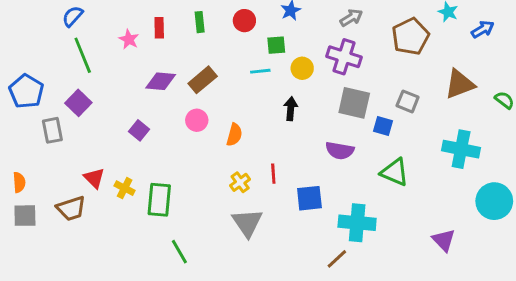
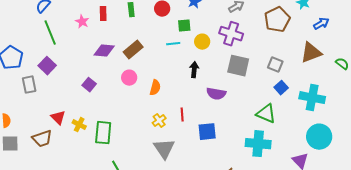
blue arrow: (483, 29) -> (321, 24), moved
blue square: (383, 126) -> (281, 88), moved, turned 32
purple semicircle: (340, 151) -> (216, 94), moved
cyan circle: (494, 201) -> (319, 137), moved
cyan cross: (357, 223) -> (258, 144), moved

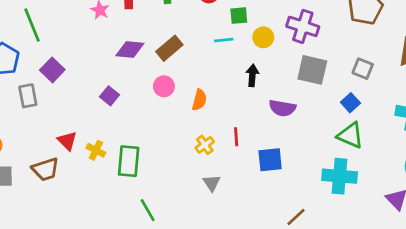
green line: (50, 33) -> (32, 25), moved
blue square: (281, 88) -> (350, 103), moved
gray triangle: (164, 149) -> (212, 183), size x0.6

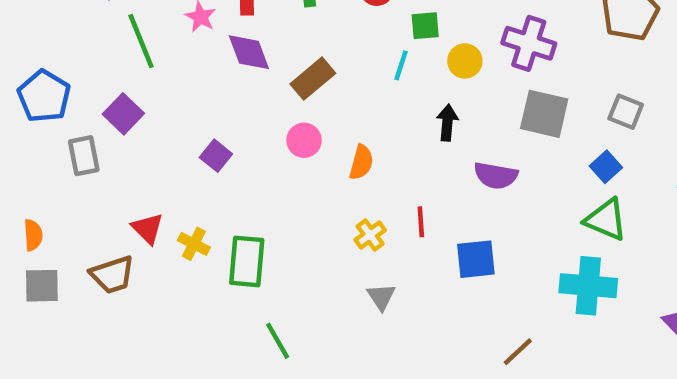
green line: (32, 25) -> (141, 41), moved
cyan line: (224, 40) -> (401, 65), turned -66
purple diamond: (130, 50) -> (249, 52), moved, turned 64

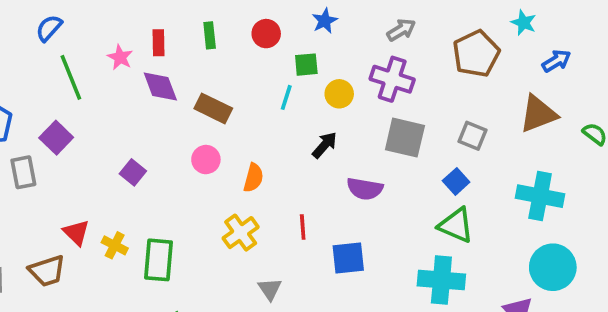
brown rectangle: (313, 79) -> (213, 108), turned 66
black arrow: (447, 123) -> (325, 145), turned 36
yellow cross: (370, 235) -> (241, 233), moved, size x1.4

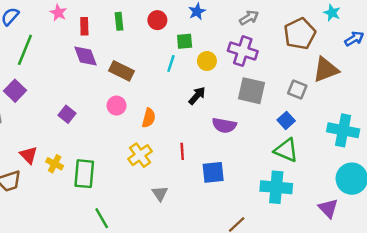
pink star: (120, 57) -> (58, 13), moved
green line: (71, 77) -> (25, 50), turned 44
brown triangle: (538, 114) -> (326, 70), moved

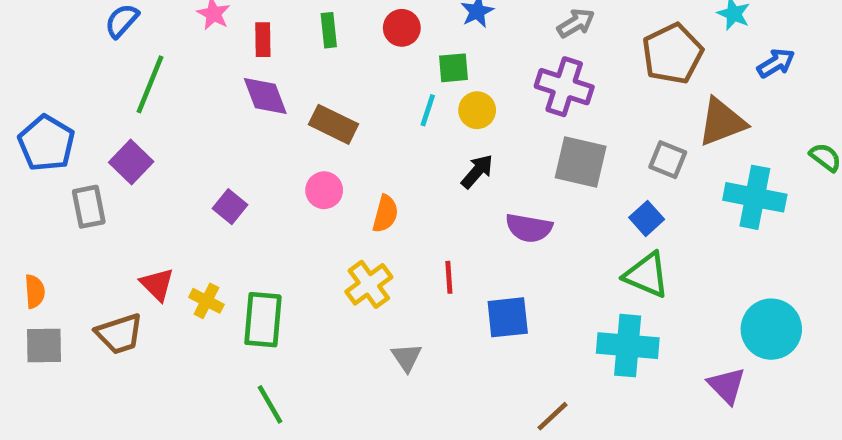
yellow circle: (207, 61) -> (477, 110), moved
cyan cross: (343, 130) -> (755, 197), moved
green line: (102, 218) -> (270, 404), moved

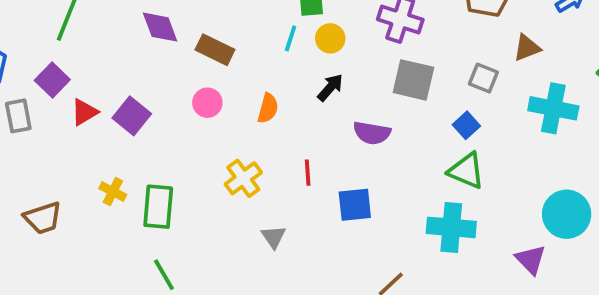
brown triangle: (722, 122) -> (527, 48), size x0.7
purple square: (230, 207) -> (132, 116), size x1.4
orange semicircle: (385, 214) -> (268, 108), moved
red triangle: (157, 284) -> (84, 112), moved, turned 44

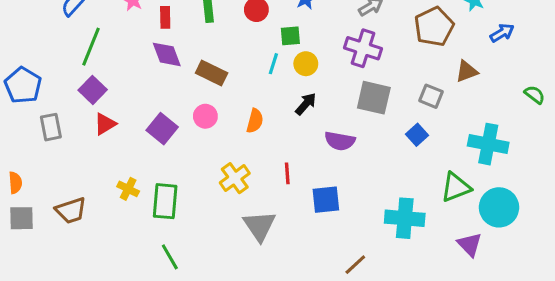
purple square: (52, 80) -> (93, 90), moved
cyan cross: (553, 108) -> (488, 144), moved
purple square: (132, 116) -> (162, 129), moved
green triangle: (466, 171) -> (456, 187), moved, turned -44
gray triangle: (274, 237) -> (259, 226), size x1.6

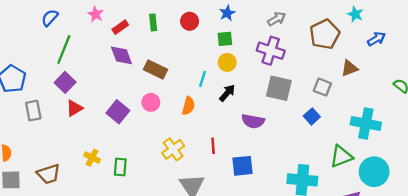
red rectangle: (165, 17) -> (120, 27), turned 56
green square: (290, 36) -> (225, 39), moved
cyan line: (273, 64) -> (203, 79), moved
green rectangle: (165, 201) -> (120, 167), size x0.7

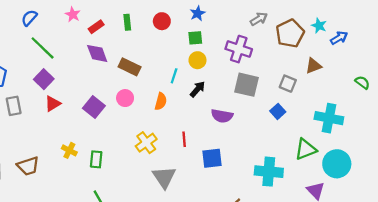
cyan star: (355, 14) -> (319, 26), moved
gray arrow: (277, 19) -> (259, 19), moved
green line: (64, 49) -> (43, 48), turned -68

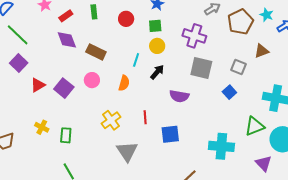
red circle: (162, 21) -> (126, 19), moved
red triangle: (53, 104) -> (38, 85), moved

